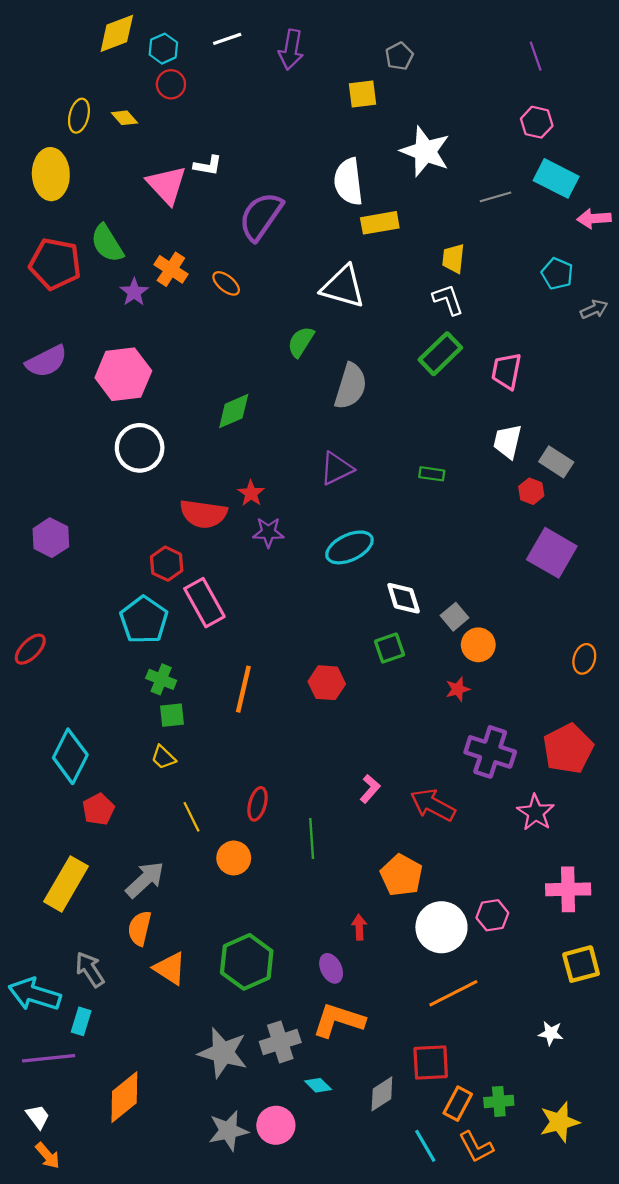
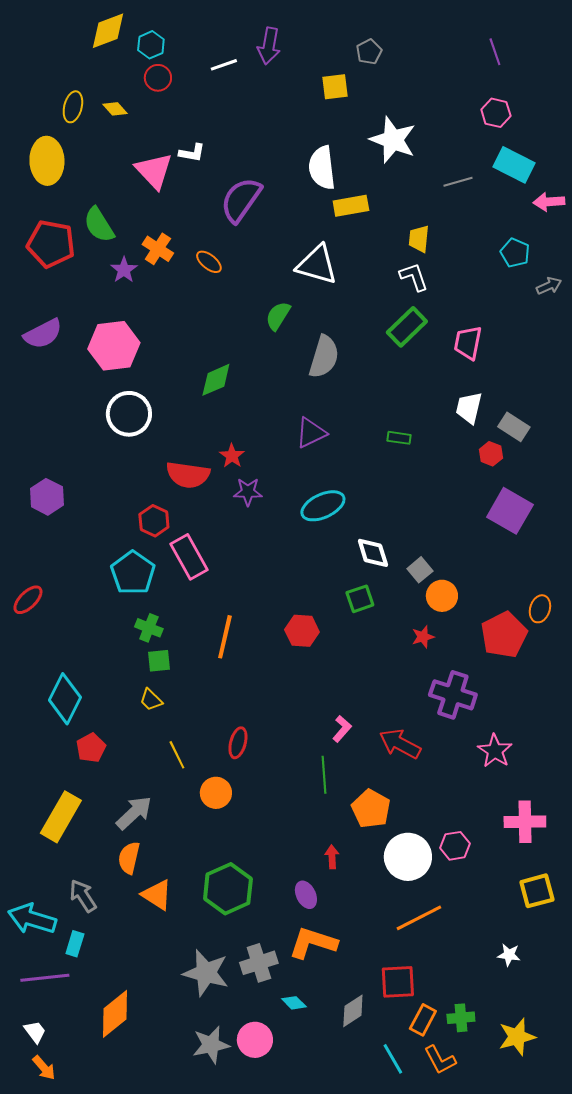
white line: (227, 39) -> (224, 65), moved
red pentagon: (568, 749) -> (504, 635), moved
green line: (312, 839) -> (324, 775), moved

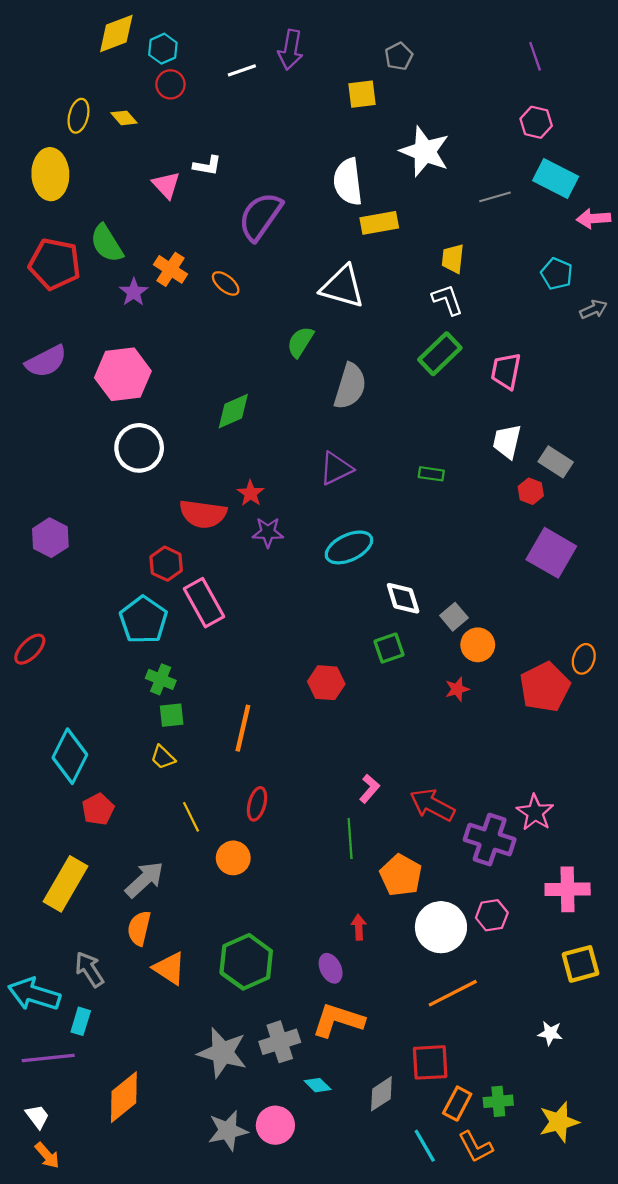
pink triangle: (154, 171) -> (166, 185), size x0.7
orange line: (225, 637) -> (243, 728), moved
purple cross: (453, 695) -> (490, 840), moved

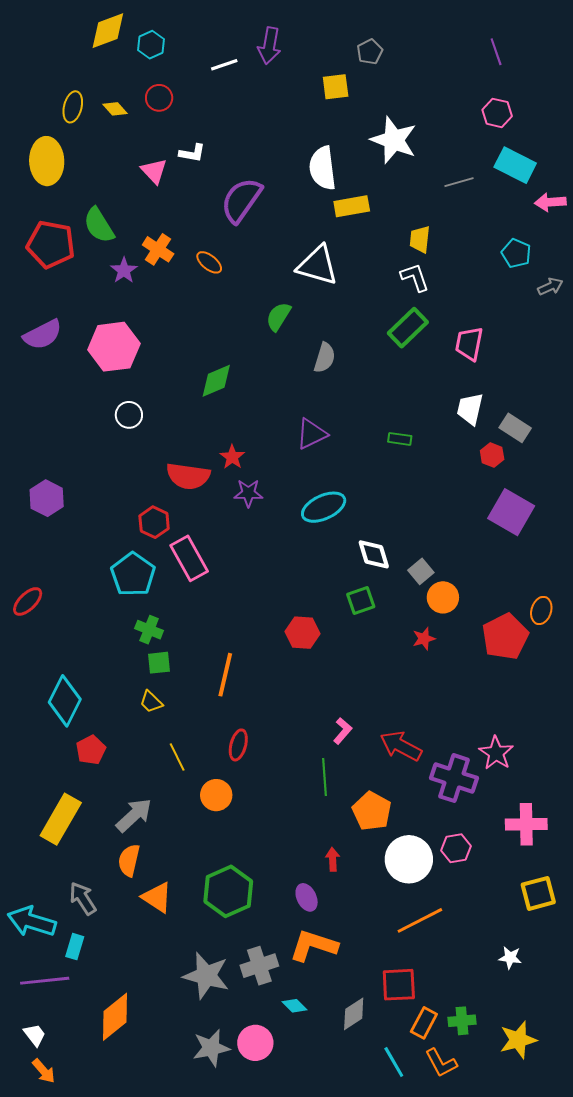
red circle: (170, 84) -> (159, 98), moved
gray semicircle: (350, 386) -> (325, 358), size x0.7
white circle: (139, 448) -> (129, 415), size x0.6

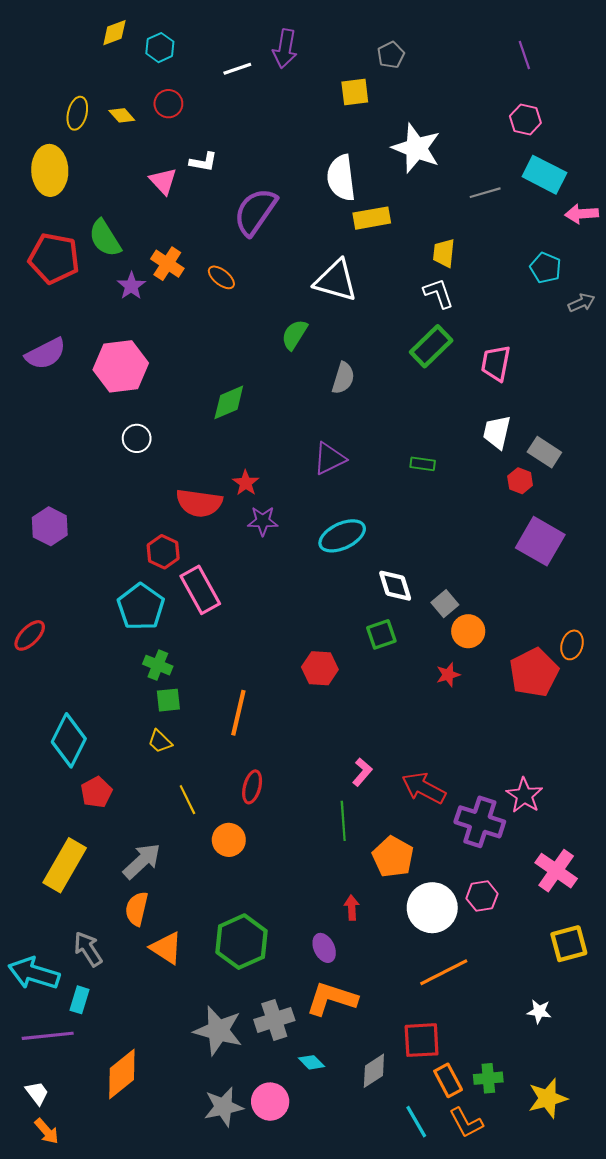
yellow diamond: (108, 31) -> (114, 33), size x0.7
pink cross: (526, 824) -> (556, 871), turned 36
orange rectangle: (424, 1023) -> (448, 1080), turned -56

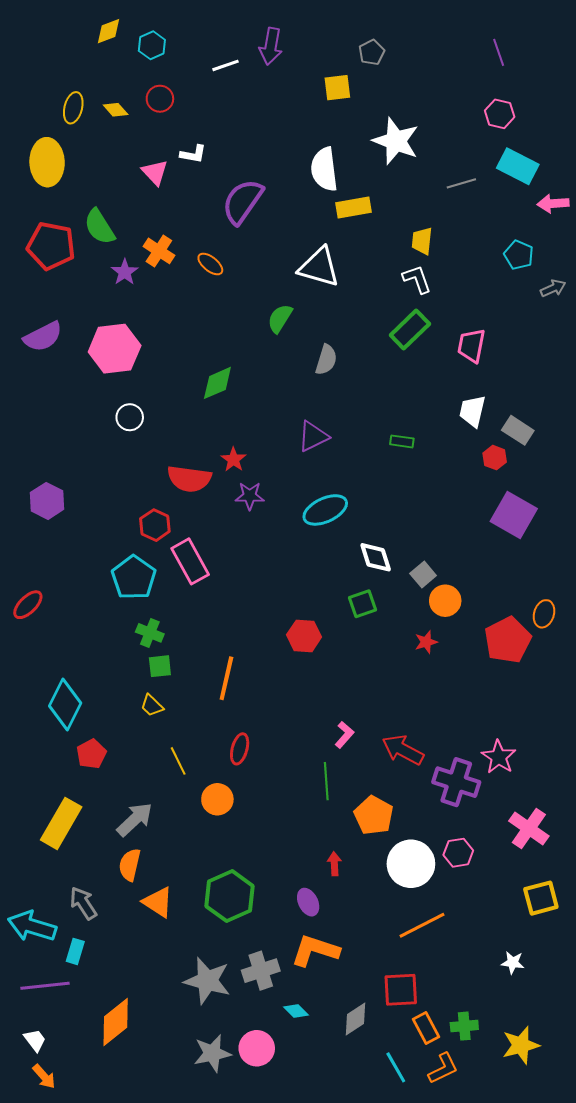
orange L-shape: (466, 1123) -> (443, 1068), turned -88

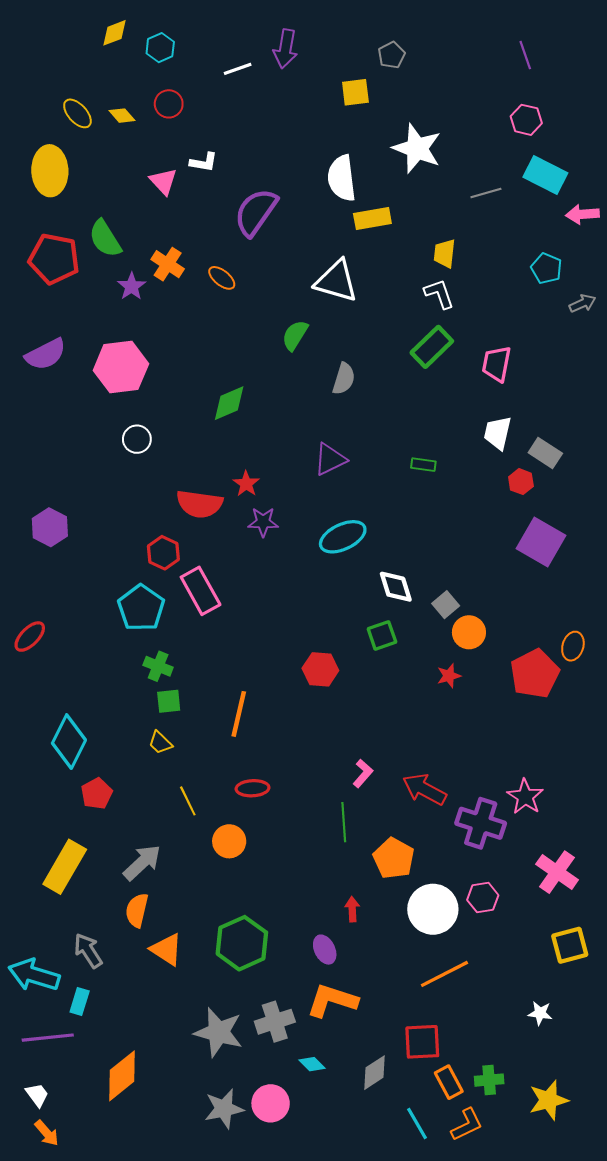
yellow ellipse: (73, 108) -> (77, 113), turned -56
red ellipse: (240, 749) -> (253, 788), turned 72

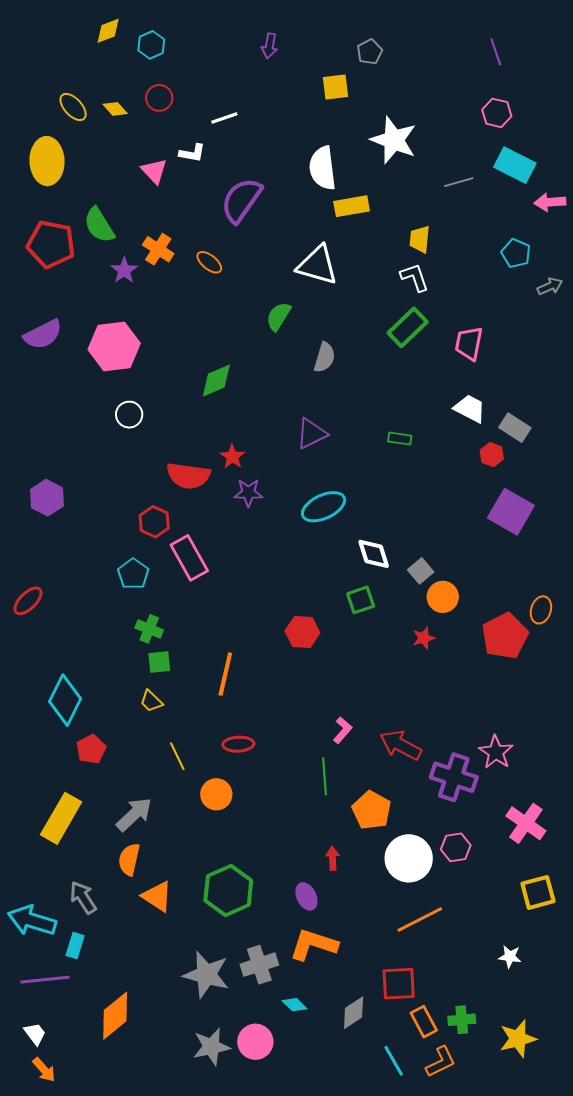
purple arrow: (285, 49) -> (269, 46), size x0.7
white line: (238, 69) -> (224, 118), moved
white trapezoid: (498, 433) -> (470, 409), turned 104
cyan pentagon: (141, 608) -> (133, 574), size x0.7

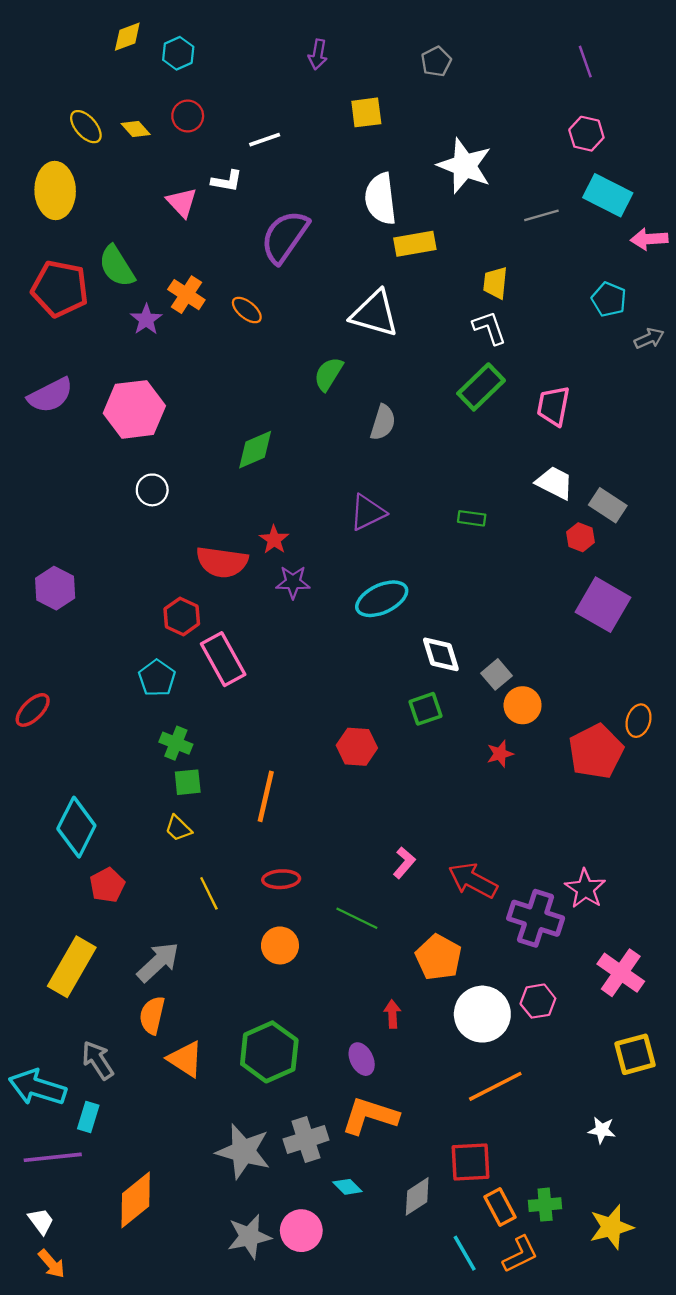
yellow square: (336, 87) -> (366, 112), moved
green line: (325, 776) -> (357, 918), moved, turned -60
orange circle: (216, 794) -> (280, 945), moved

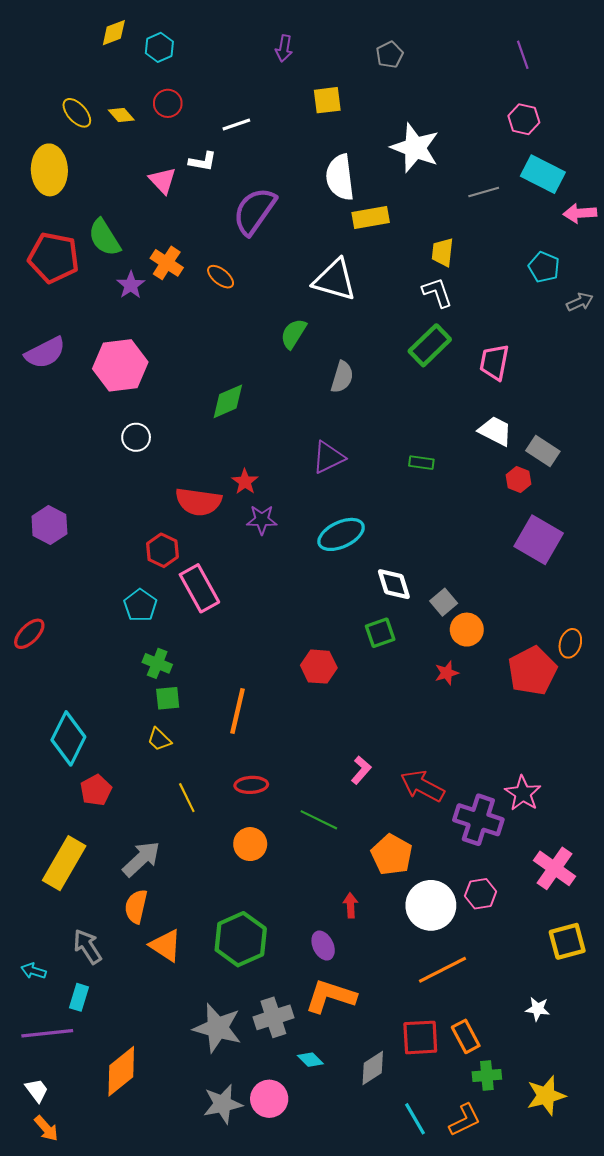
cyan arrow: (37, 1087) -> (34, 971), size x0.5
orange rectangle: (500, 1207) -> (466, 1036), moved

